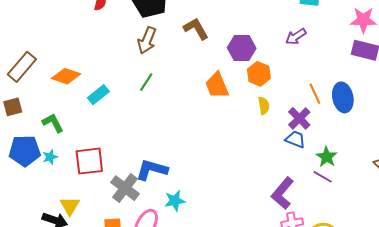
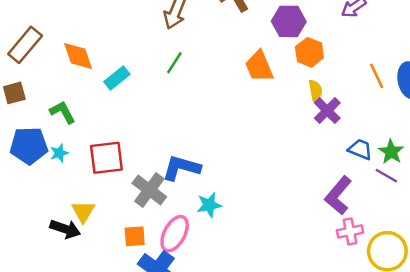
orange diamond: (66, 76) -> (78, 56), turned 52
purple cross: (299, 118) -> (327, 111), moved
blue trapezoid: (295, 139) -> (360, 149), moved

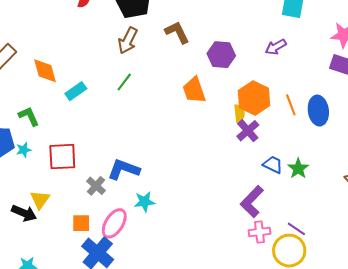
orange hexagon: (309, 52) -> (254, 98), moved, size x1.4
purple line: (386, 176) -> (296, 229), moved
gray cross: (149, 190) -> (96, 186), size x0.7

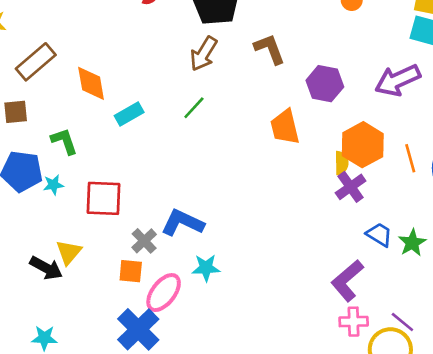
purple arrow: (276, 47) -> (398, 80), size x1.6
orange square: (81, 223) -> (131, 271), moved

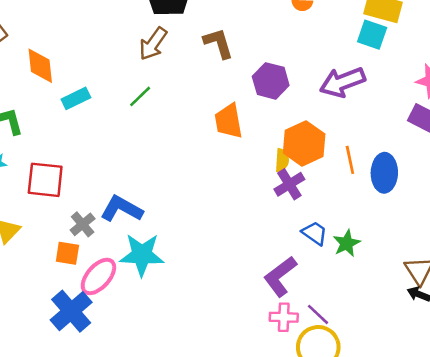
cyan star: (206, 268) -> (142, 255), size x1.6
purple line: (402, 322) -> (318, 314), moved

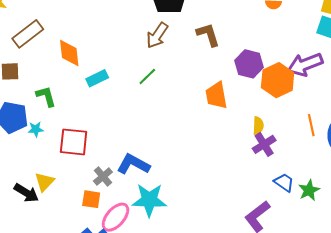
orange hexagon: (304, 143) -> (278, 80), moved

